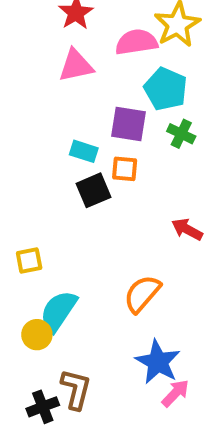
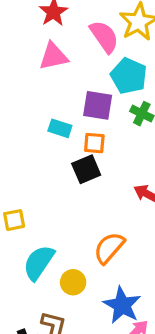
pink semicircle: (136, 42) -> (104, 37), turned 64
black square: (93, 190) -> (86, 169), moved
yellow circle: (37, 335) -> (73, 282), moved

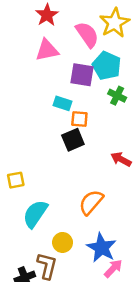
purple square: (98, 105) -> (82, 75), moved
cyan rectangle: (60, 128) -> (63, 103), moved
yellow circle: (73, 282) -> (63, 242), moved

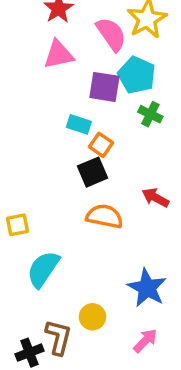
orange square: (79, 119) -> (101, 145), turned 30
orange semicircle: (91, 202) -> (104, 216), moved, turned 60
yellow circle: (63, 242) -> (92, 317), moved
blue star: (102, 248) -> (147, 288), moved

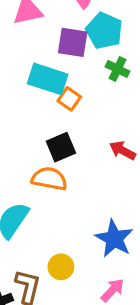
cyan rectangle: (79, 124) -> (48, 79), size x1.6
black square: (92, 172) -> (61, 147), moved
orange semicircle: (104, 216) -> (49, 179), moved

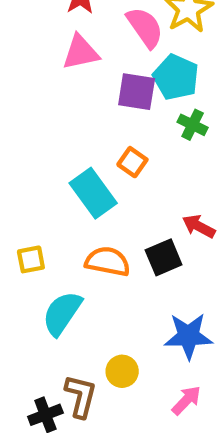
cyan rectangle: (48, 79) -> (93, 193), moved, turned 36
black square: (61, 147) -> (164, 257), moved
blue star: (114, 239) -> (188, 336), turned -30

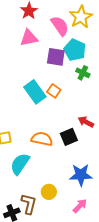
cyan rectangle: (93, 193) -> (35, 92), moved

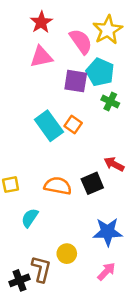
cyan semicircle: (20, 164) -> (30, 218), size x0.7

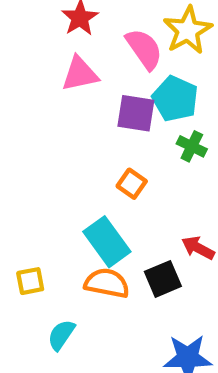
cyan rectangle: (49, 126) -> (107, 242), moved

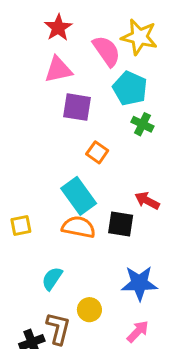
yellow star: (188, 30) -> (139, 37), turned -30
purple square: (136, 113) -> (77, 107), moved
black square: (163, 279) -> (121, 224), turned 32
cyan semicircle: (61, 335) -> (52, 279), moved

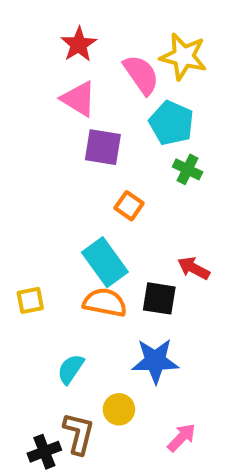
pink triangle: (58, 70) -> (79, 99), turned 44
blue star: (139, 283) -> (155, 361), moved

